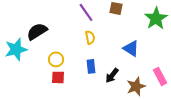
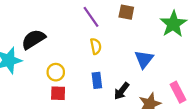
blue triangle: (131, 48) -> (144, 59), turned 36

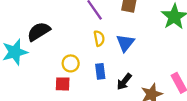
blue triangle: (144, 59) -> (125, 43), moved
yellow circle: (56, 72) -> (71, 63), moved

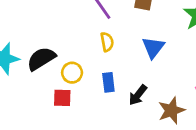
black semicircle: (39, 32) -> (41, 59), moved
blue triangle: (125, 43) -> (153, 47), moved

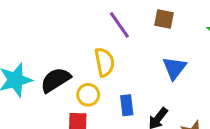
yellow semicircle: (107, 42) -> (105, 62), moved, size x1.4

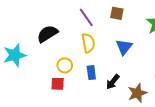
yellow semicircle: (105, 62) -> (88, 43), moved
black semicircle: (55, 80) -> (47, 34), moved

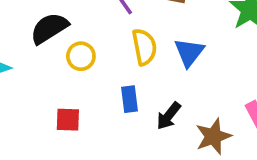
yellow semicircle: (88, 43) -> (144, 47), moved
yellow circle: (65, 65) -> (81, 56), moved

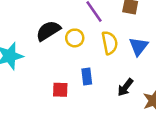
yellow circle: (81, 56) -> (75, 38), moved
blue rectangle: (129, 99) -> (87, 76), moved

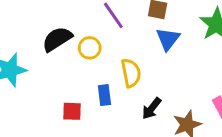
yellow semicircle: (110, 43) -> (131, 73), moved
blue triangle: (139, 46) -> (168, 39), moved

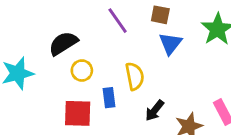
yellow circle: (90, 48) -> (82, 71), moved
red square: (72, 111) -> (78, 113), size x1.5

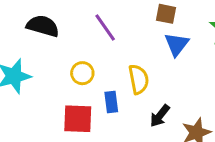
purple line: (118, 21) -> (105, 28), moved
black semicircle: (63, 43) -> (43, 26), moved, turned 48

